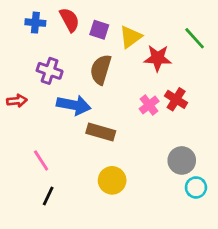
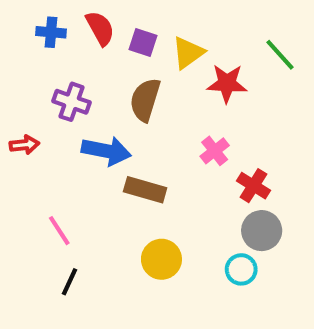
red cross: (176, 99) -> (253, 186), moved
cyan circle: (196, 187) -> (241, 269), moved

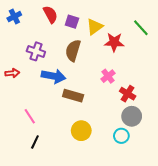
blue cross: (51, 32) -> (14, 16), moved, turned -32

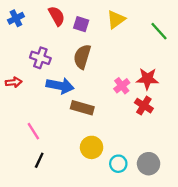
yellow triangle: (95, 27) -> (116, 19), moved
red star: (114, 42) -> (147, 79), moved
gray circle: (132, 116) -> (149, 164), moved
cyan circle: (121, 136) -> (118, 164), moved

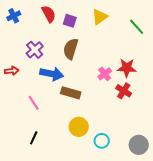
purple cross: (40, 58) -> (35, 50), turned 30
pink line: (33, 131) -> (34, 103), moved
gray circle: (149, 164) -> (139, 145), moved

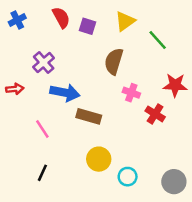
green line: (137, 27) -> (158, 40), moved
brown semicircle: (71, 49) -> (114, 61), moved
red star: (127, 68) -> (175, 85), moved
pink cross: (105, 74) -> (131, 93), turned -32

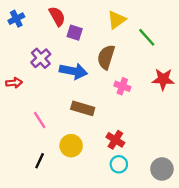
purple square: (87, 26) -> (75, 33), moved
blue arrow: (65, 93) -> (73, 71), moved
red cross: (155, 114) -> (115, 140), moved
yellow circle: (99, 159) -> (71, 146), moved

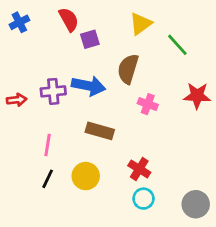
purple square: (75, 33) -> (90, 39), turned -35
purple cross: (41, 58) -> (53, 91), moved, turned 36
pink line: (40, 120) -> (48, 145), turned 42
black line: (40, 161) -> (48, 179), moved

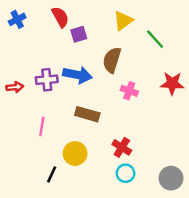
black line: (48, 179) -> (52, 174), moved

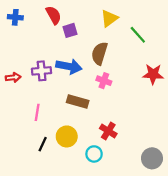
blue cross: (17, 19) -> (15, 17), turned 32
pink cross: (129, 91) -> (104, 81), moved
cyan circle: (125, 173) -> (94, 154), moved
black line: (52, 174) -> (43, 144), moved

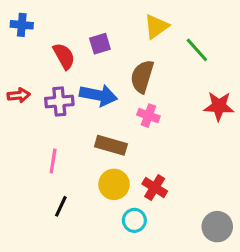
red semicircle: (54, 15) -> (64, 56), moved
red arrow: (13, 77) -> (19, 95), moved
yellow circle: (67, 136) -> (114, 184), moved

